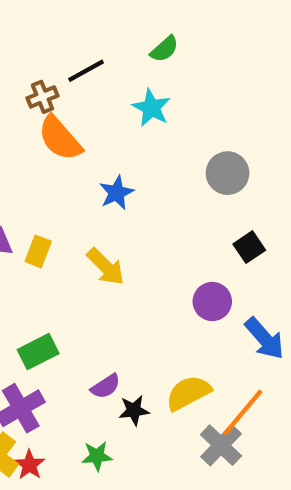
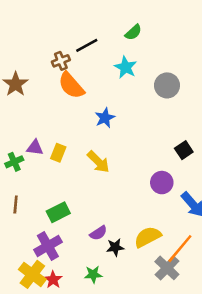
gray circle: (228, 173) -> (167, 85), moved

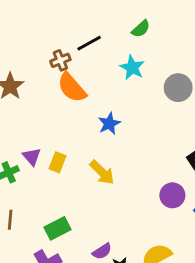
purple triangle: (35, 148) -> (32, 157), turned 42

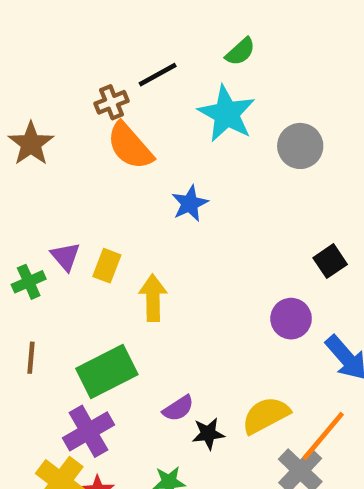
cyan star: (132, 68) -> (227, 114), size x1.4
yellow arrow: (102, 172) -> (153, 298), moved, turned -136
green rectangle: (58, 228) -> (107, 372), size x1.4

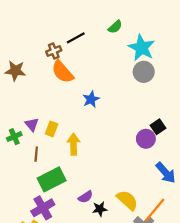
cyan star: (227, 114) -> (141, 48), moved
brown star: (31, 144) -> (15, 71), turned -30
purple circle: (291, 319) -> (146, 139), moved
brown line: (31, 358) -> (36, 154), moved
yellow semicircle: (266, 415) -> (127, 200), turned 70

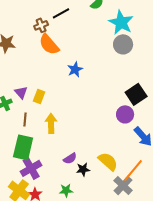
black square: (158, 127) -> (136, 94), size x1.5
purple circle: (146, 139) -> (125, 114), moved
yellow arrow: (73, 144) -> (51, 123), moved
green rectangle: (52, 179) -> (23, 147), moved, turned -50

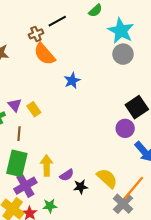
yellow rectangle: (39, 96) -> (34, 109), turned -56
yellow arrow: (51, 123) -> (47, 166), moved
green star: (66, 190) -> (50, 206), moved

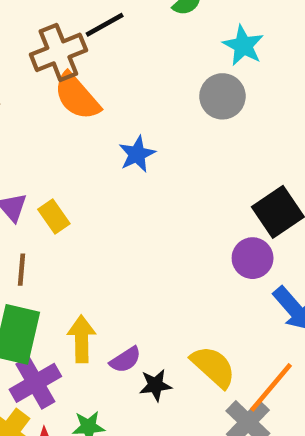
cyan star: (121, 31) -> (243, 46), size x0.7
brown cross: (36, 34) -> (58, 52), size x1.6
gray circle: (123, 54) -> (222, 96), moved

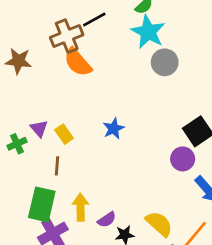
cyan star: (243, 46) -> (148, 32), moved, size x1.4
blue star: (137, 154) -> (114, 129), moved
brown line: (21, 270) -> (57, 166), moved

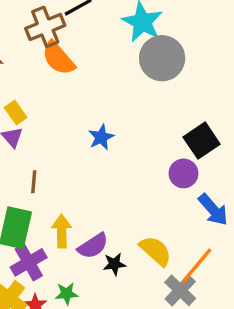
gray circle: (165, 62) -> (162, 58), size x1.4
yellow rectangle: (64, 134) -> (16, 113), moved
purple semicircle: (107, 220) -> (93, 246), size x1.4

